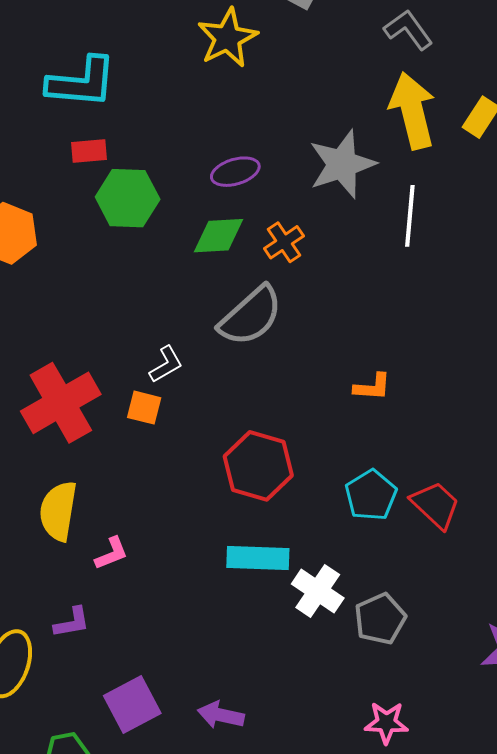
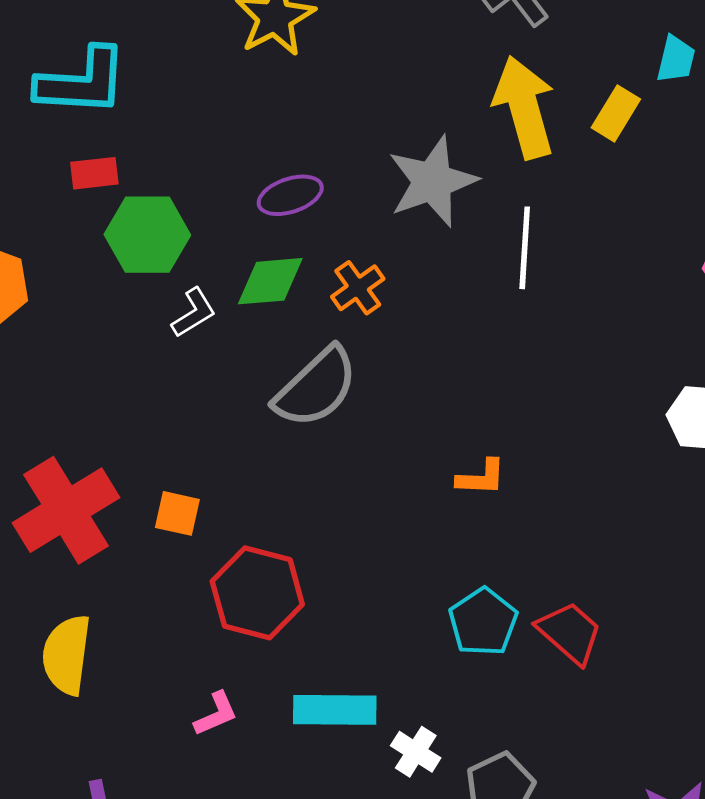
white L-shape: (166, 364) -> (194, 313), moved
red hexagon: (258, 466) -> (257, 593), moved
pink L-shape: (111, 553) -> (216, 714), moved
white cross: (318, 591) -> (416, 752), size x0.7

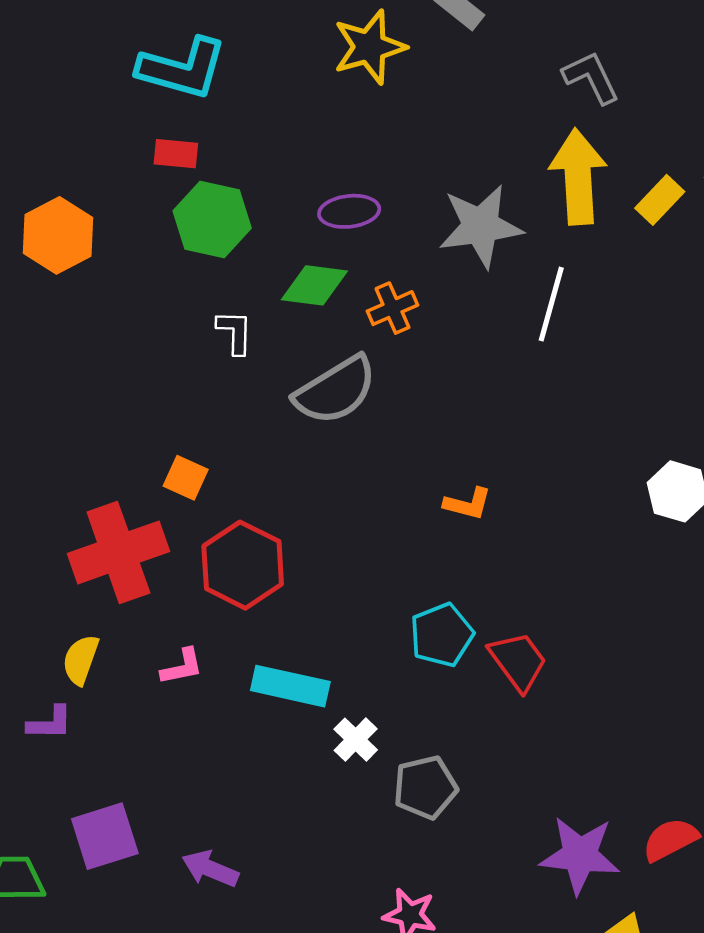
white L-shape: (194, 313) -> (235, 332), moved, turned -69
red cross: (66, 510) -> (118, 552), moved
yellow semicircle: (67, 655) -> (81, 660), moved, size x0.7

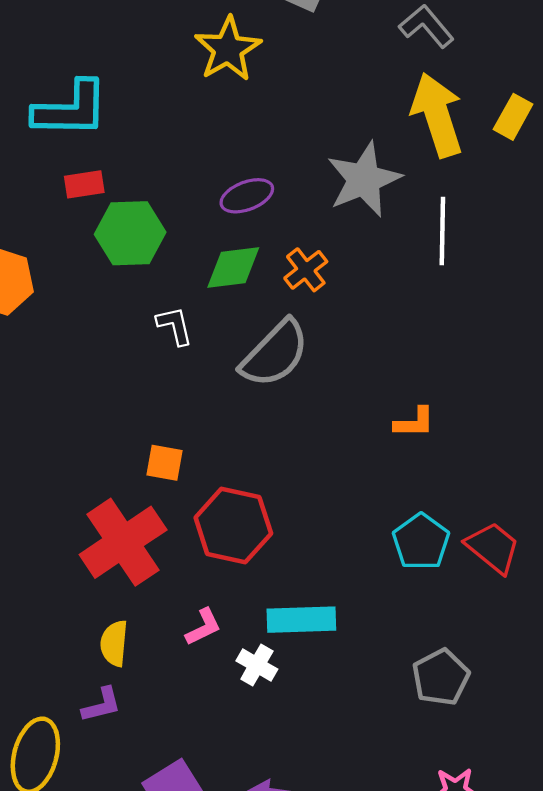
white cross: (356, 740) -> (257, 665), moved

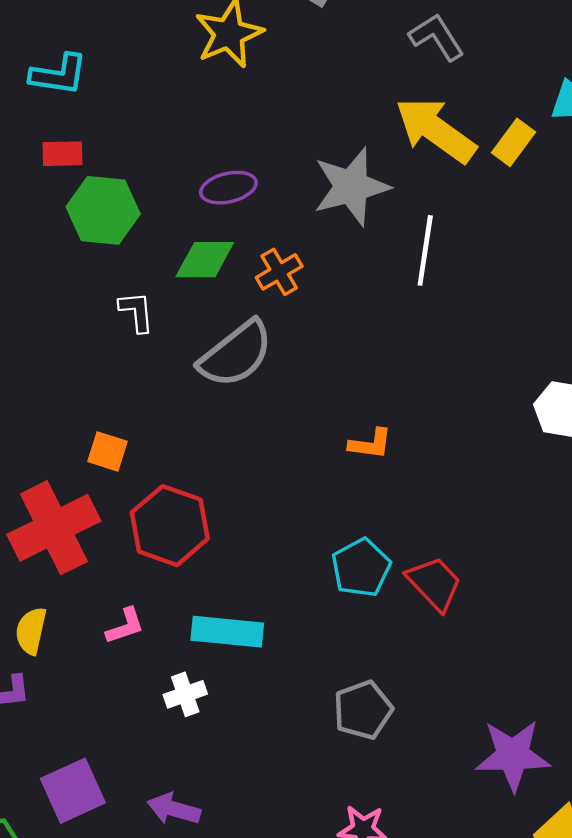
cyan L-shape: (71, 109) -> (59, 74), size x0.7
yellow arrow: (437, 115) -> (436, 130), turned -44
white cross: (257, 665) -> (185, 694), moved, turned 33

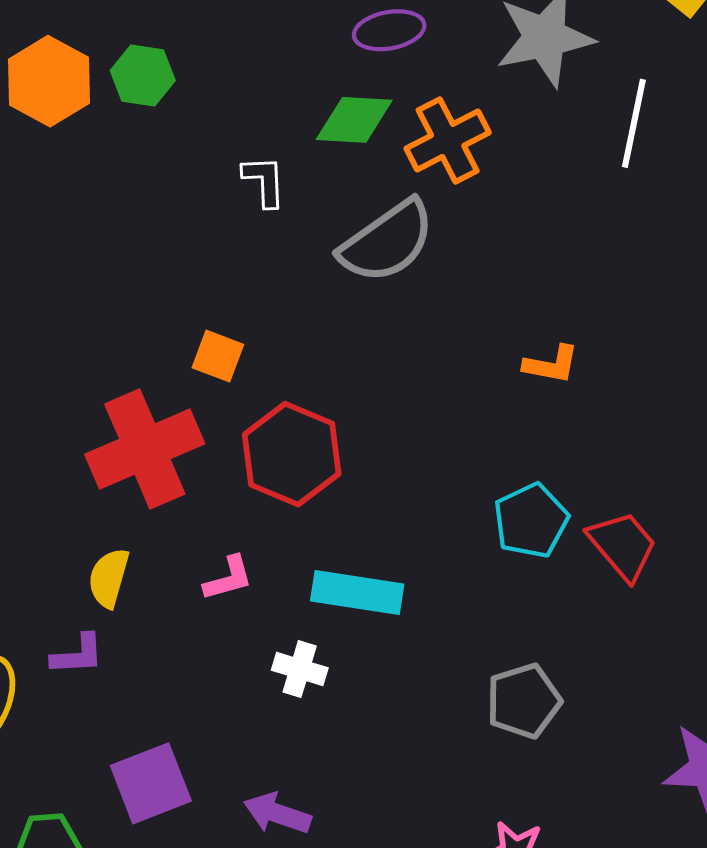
green hexagon: (103, 210) -> (143, 76), moved, size x0.7
orange cross: (279, 272) -> (448, 140), size x1.4
white cross: (185, 694) -> (300, 669), turned 33

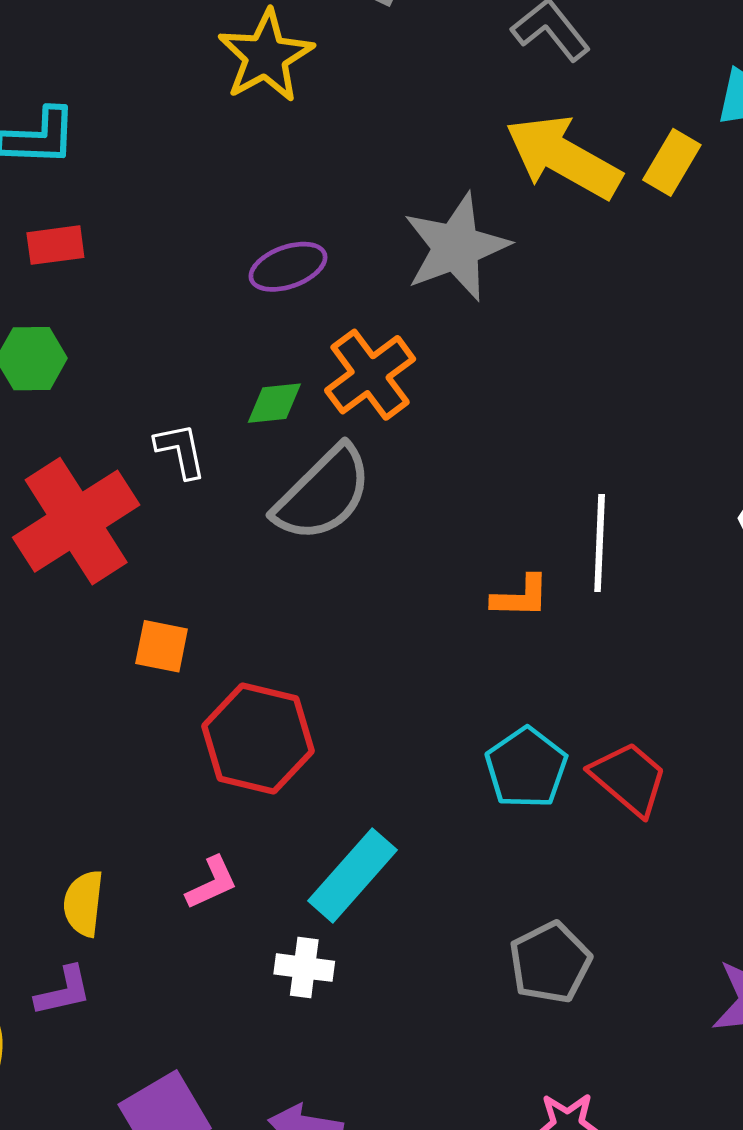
green diamond: (354, 120) -> (274, 403), moved, size x0.7
white line: (634, 123) -> (600, 543), moved
red cross: (145, 449) -> (76, 521), moved
cyan rectangle: (357, 593) -> (352, 875), turned -48

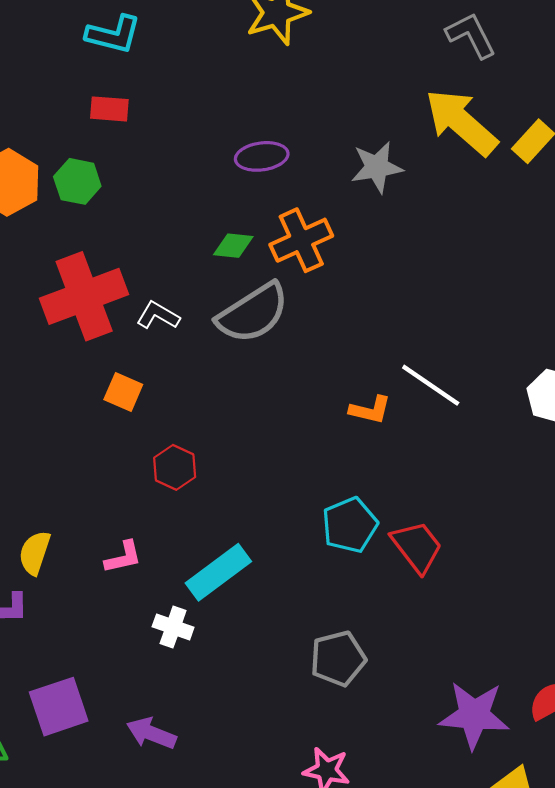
gray star: (456, 247) -> (377, 167), size x0.7
white L-shape: (180, 451) -> (158, 315), moved, turned -60
white line: (600, 543) -> (431, 385), turned -70
red hexagon: (258, 738) -> (175, 467), size x0.6

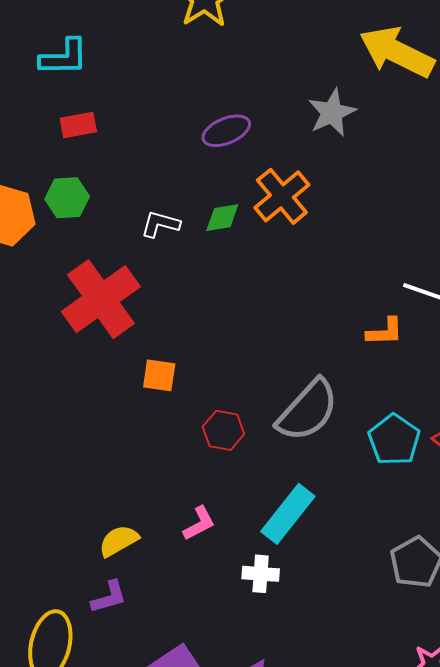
gray semicircle: (253, 313) -> (308, 410), moved
white L-shape: (158, 315) -> (160, 224), moved
yellow semicircle: (35, 553) -> (119, 541), turned 57

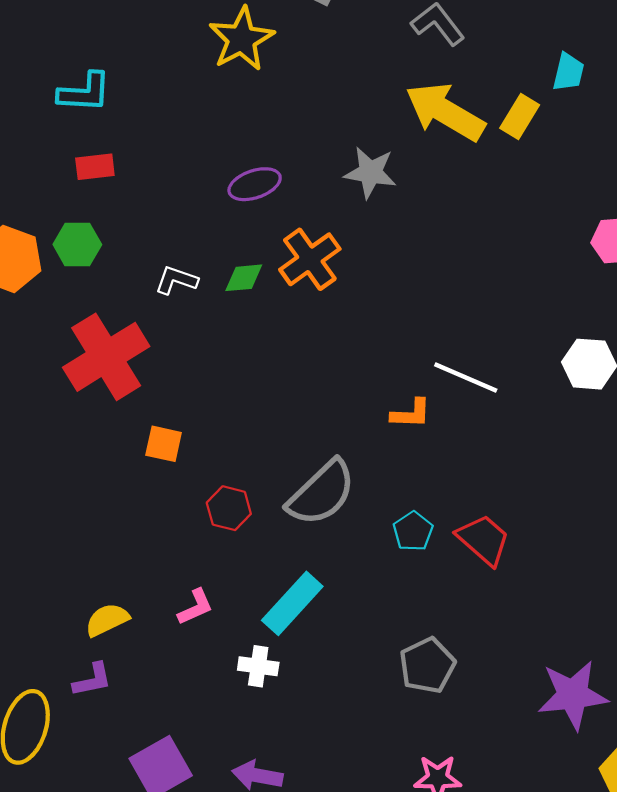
gray star: (332, 113) -> (370, 172), turned 30
cyan pentagon: (394, 440) -> (413, 531), size x0.7

